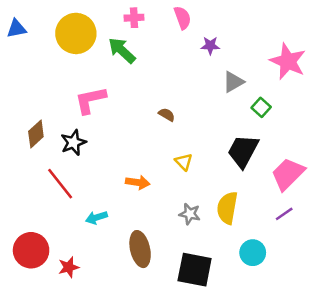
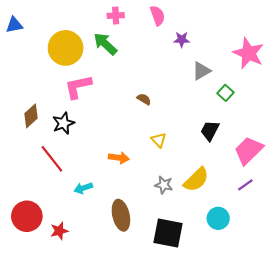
yellow circle: (76, 33) -> (66, 48), moved
black trapezoid: (243, 151) -> (210, 131), size x0.7
yellow semicircle: (227, 208) -> (196, 180), turned -144

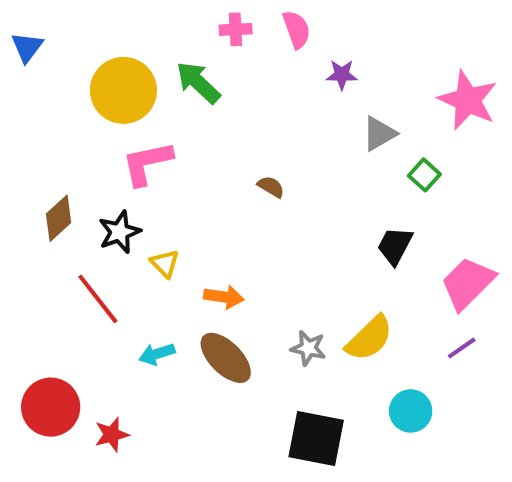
pink cross: (116, 16) -> (236, 29), moved
blue triangle: (14, 25) -> (27, 47), turned -42
yellow triangle: (159, 140) -> (165, 263), moved
brown ellipse: (121, 215) -> (226, 358), moved, turned -32

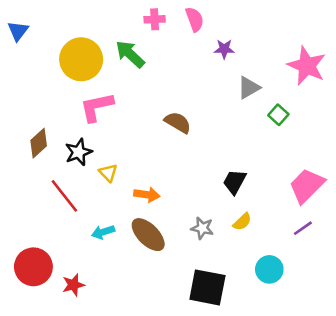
brown semicircle: (271, 187) -> (178, 122), size x1.5
black trapezoid: (395, 246) -> (235, 182), moved
yellow semicircle: (369, 338) -> (242, 222), size x0.6

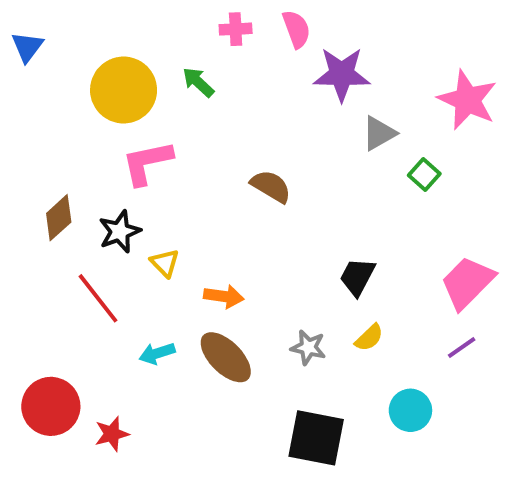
purple star: (224, 49) -> (342, 74), size x1.8
green arrow: (130, 54) -> (198, 82), size x0.7

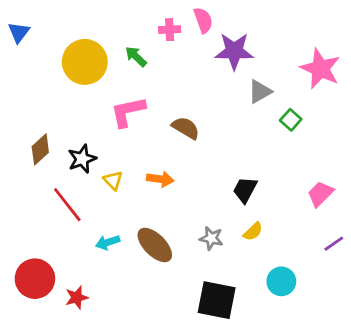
pink cross: (236, 29) -> (170, 30), moved
pink L-shape: (147, 163) -> (128, 112), moved
pink trapezoid: (467, 283) -> (320, 194), size x0.7
orange arrow: (224, 296) -> (160, 179), moved
purple line: (462, 347) -> (334, 244), moved

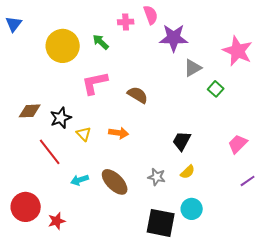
brown diamond: (40, 149) -> (30, 111), turned 40
cyan circle: (281, 281) -> (192, 209), moved

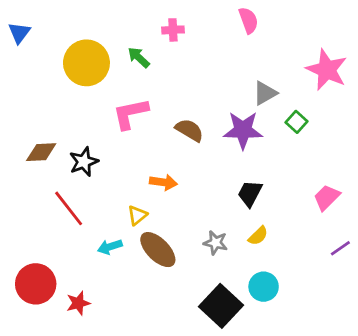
pink semicircle: (151, 15) -> (248, 20), moved
purple star: (174, 38) -> (243, 130), moved
yellow triangle: (84, 134) -> (137, 215), moved, turned 35
black square: (161, 223) -> (221, 306), turned 32

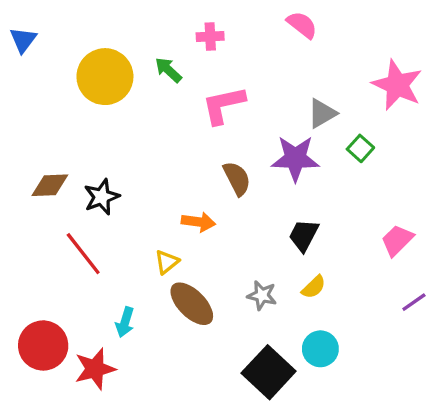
pink semicircle: (248, 20) -> (302, 25), turned -32
pink L-shape: (130, 114) -> (224, 105), moved
brown semicircle: (189, 130) -> (237, 178), moved, turned 32
cyan arrow: (110, 247) -> (125, 322), moved, turned -55
red star: (78, 303) -> (95, 369), size x1.4

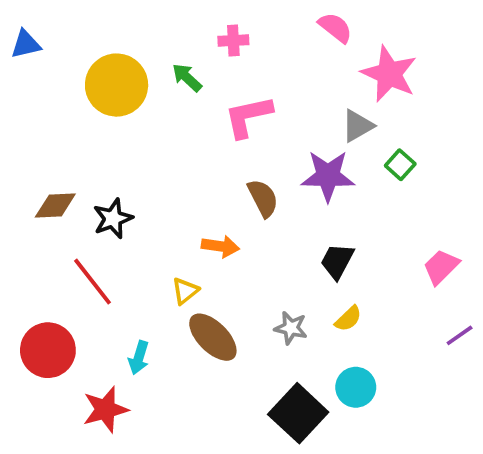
blue triangle: (23, 40) -> (26, 44), turned 40
pink star: (397, 85) -> (389, 74), moved
red circle: (43, 345) -> (48, 350), moved

